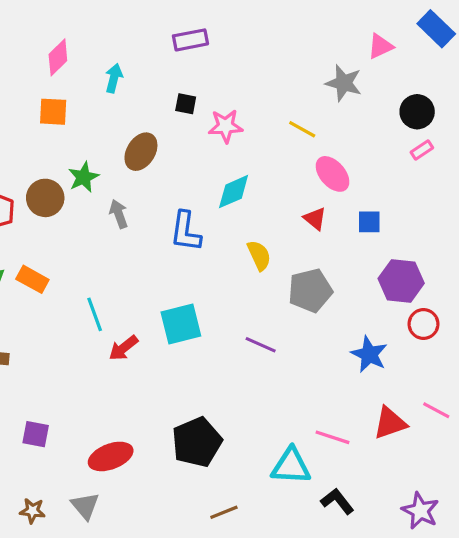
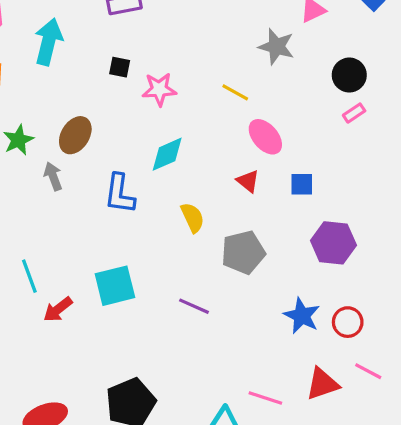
cyan arrow: (114, 78) -> (48, 42), size x1.6
brown ellipse: (141, 152) -> (75, 135), moved
red circle: (423, 324) -> (348, 322), moved

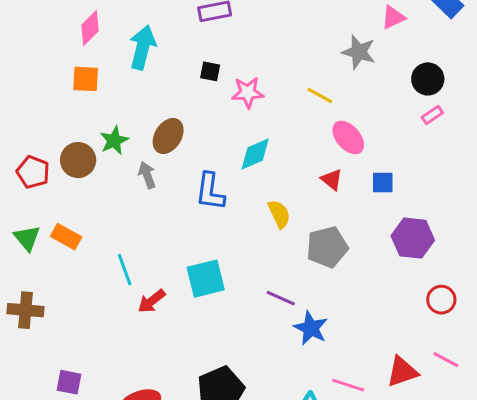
blue star: (302, 316) -> (311, 328), moved
red circle: (348, 322) -> (441, 300), moved

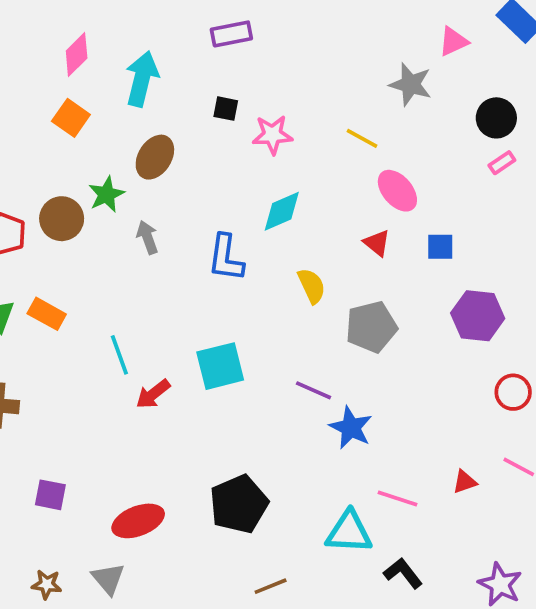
orange square: (86, 79) -> (71, 118), turned 32
brown ellipse: (168, 136) -> (155, 157), moved
red triangle: (402, 372) -> (465, 482), size x0.6

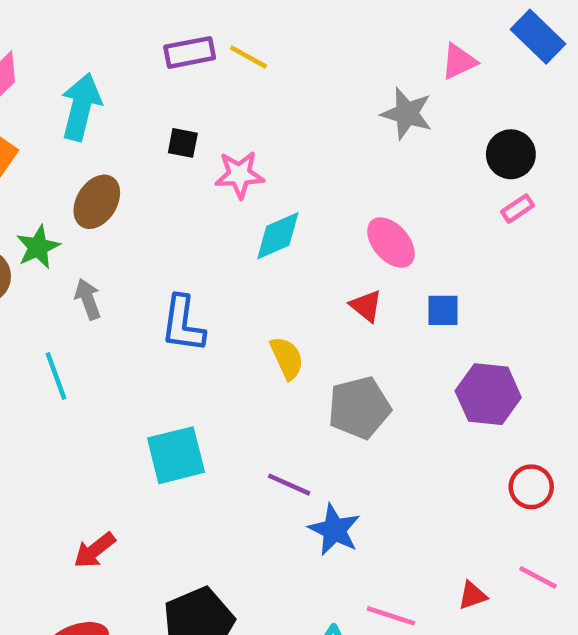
yellow line: (362, 138) -> (248, 57), moved
cyan diamond: (282, 211) -> (278, 236), moved
cyan line: (119, 355) -> (56, 376), moved
red arrow: (153, 394) -> (95, 550), moved

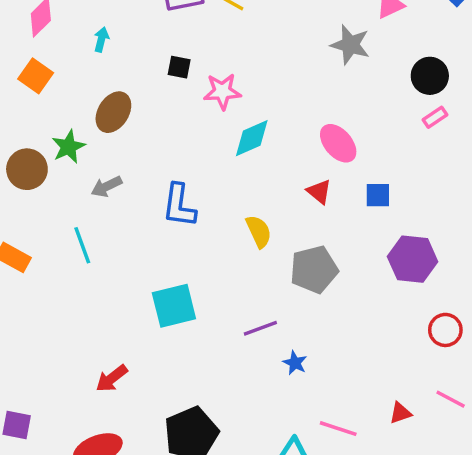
cyan arrow: (81, 107) -> (101, 40), size x0.5
gray arrow: (88, 299) -> (107, 186), turned -96
purple line: (289, 485) -> (260, 328), turned -44
blue star: (334, 530) -> (295, 363), size x0.6

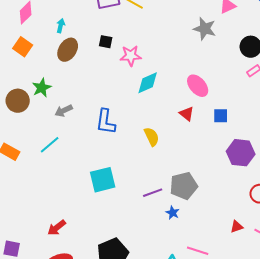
brown ellipse: (113, 112) -> (68, 50), moved
cyan line: (82, 245) -> (50, 145), turned 70
gray pentagon: (314, 269) -> (184, 186), moved
red arrow: (112, 378) -> (57, 228), moved
red triangle: (400, 413) -> (237, 227), moved

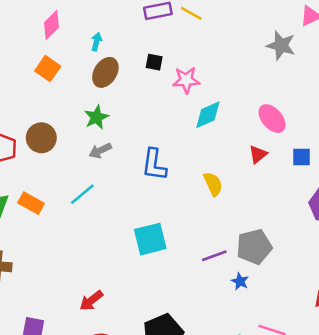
green star: (42, 88) -> (96, 117), moved
red triangle: (187, 114) -> (258, 154), turned 42

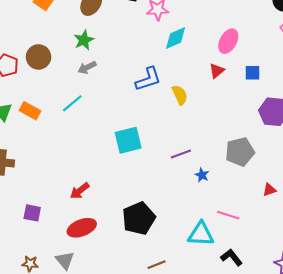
pink ellipse: (272, 119) -> (228, 41), turned 70
blue L-shape: (154, 165) -> (148, 79), moved, turned -116
gray pentagon: (254, 247) -> (240, 152), moved

